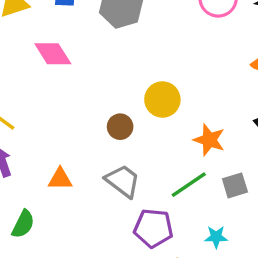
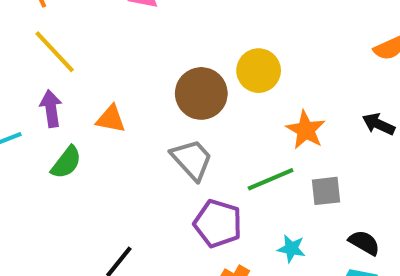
brown circle: (120, 127) -> (201, 93), size x1.6
orange triangle: (60, 179) -> (111, 119), moved
green semicircle: (23, 224) -> (66, 162), moved

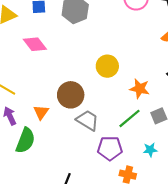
brown circle: (201, 93) -> (71, 95), moved
orange triangle: (111, 119) -> (41, 112), turned -49
green semicircle: (66, 162) -> (25, 140), size x1.4

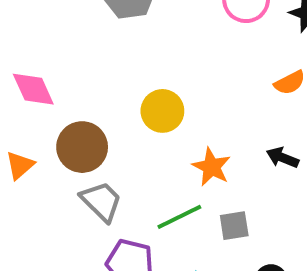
pink diamond: (35, 44) -> (33, 89), moved

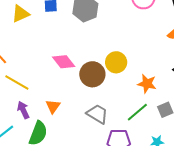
pink diamond: (33, 89) -> (64, 62), moved
brown circle: (82, 147) -> (92, 74), moved

